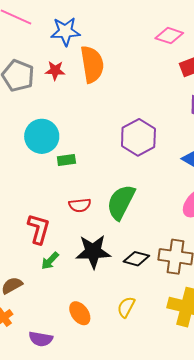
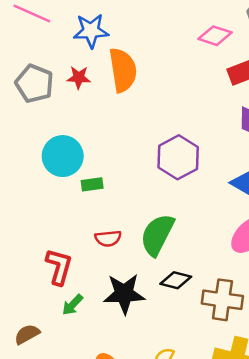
black diamond: (136, 259) -> (176, 280), moved

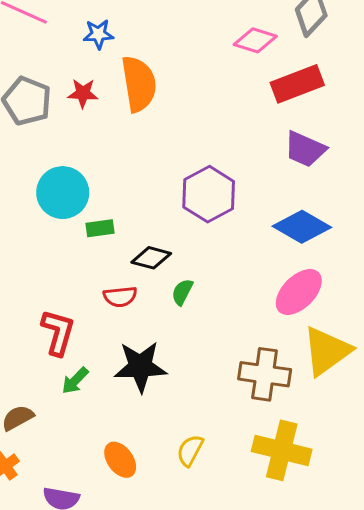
blue star: (91, 31) -> (98, 34), size x0.7
green semicircle: (157, 235) -> (182, 292), size x0.5
black diamond: (176, 280) -> (151, 258), moved

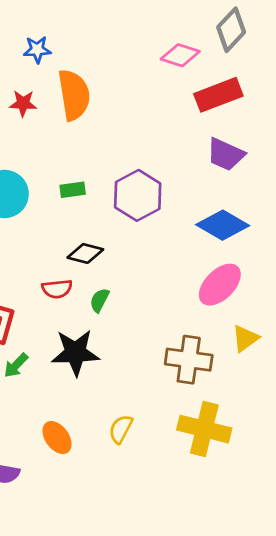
green rectangle: (100, 228) -> (73, 190), moved
green semicircle: (182, 292) -> (99, 300), moved
yellow triangle: (327, 351) -> (245, 338), size x0.6

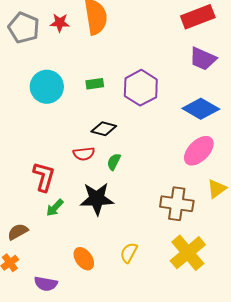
yellow cross: (204, 429) -> (188, 253), turned 36

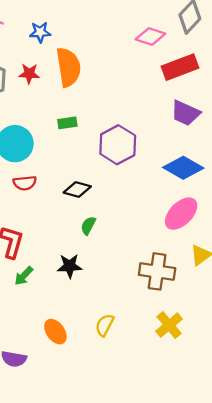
green rectangle: (95, 84) -> (67, 123), moved
red semicircle: (84, 154) -> (25, 183), moved
black star: (97, 199) -> (70, 266), size x0.7
yellow cross: (188, 253) -> (169, 325), size x0.7

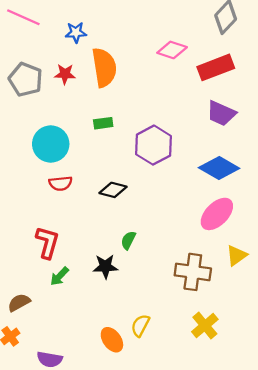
pink diamond: (150, 37) -> (172, 50), moved
green semicircle: (88, 226) -> (128, 240), moved
orange ellipse: (55, 332) -> (112, 340), moved

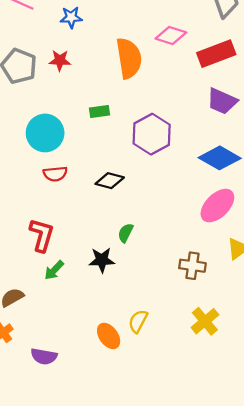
orange semicircle: (104, 67) -> (129, 58), moved
brown cross: (193, 272) -> (192, 266), size x0.7

